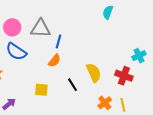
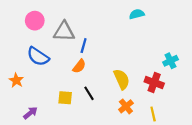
cyan semicircle: (108, 12) -> (137, 14), turned 56
pink circle: (12, 27) -> (35, 21), moved
black line: (73, 85) -> (89, 93), moved
orange cross: (105, 103) -> (126, 106), moved

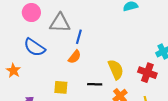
black line: (89, 93) -> (95, 84), moved, turned -56

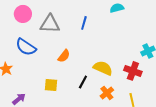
blue line: (79, 37) -> (84, 23), moved
yellow semicircle: (116, 69) -> (103, 68), turned -42
black line: (95, 84) -> (83, 82), turned -64

